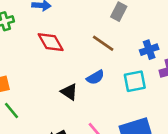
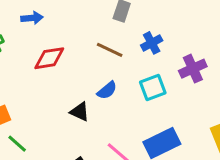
red diamond: (51, 42) -> (49, 58), turned -60
blue cross: (149, 50) -> (152, 43), moved

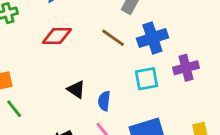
blue cross: (152, 43) -> (152, 38), size x1.5
blue semicircle: (107, 90) -> (104, 101), moved, turned 126

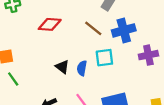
cyan square: (147, 79) -> (104, 58), moved
blue semicircle: (104, 101) -> (82, 68), moved

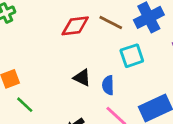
red diamond: (50, 24) -> (75, 26), moved
blue semicircle: (82, 68) -> (108, 85), moved

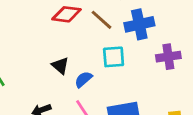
blue semicircle: (108, 85) -> (83, 79), turned 36

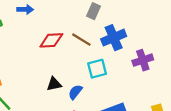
black triangle: (60, 66) -> (54, 84), turned -42

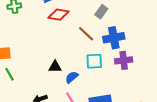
red diamond: (51, 40) -> (59, 15), moved
purple cross: (143, 60) -> (124, 60), moved

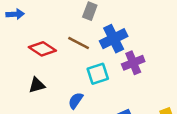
red diamond: (59, 15) -> (42, 49), moved, turned 40
black triangle: (55, 67) -> (37, 85), moved

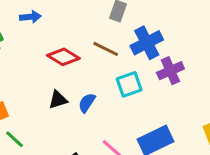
blue semicircle: (76, 101) -> (87, 103), moved

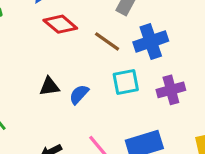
red diamond: (63, 57) -> (60, 24), moved
purple cross: (170, 71) -> (171, 90), moved

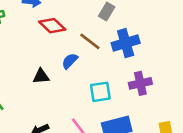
cyan square: (126, 82) -> (100, 92), moved
blue semicircle: (79, 94) -> (70, 61), moved

